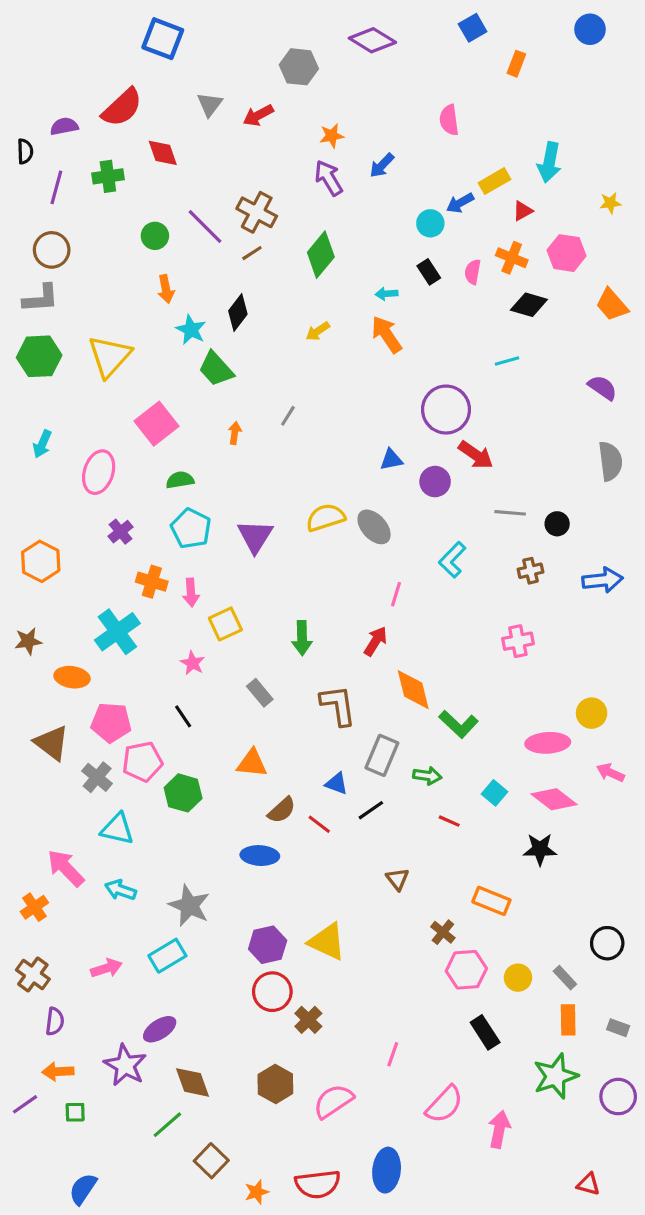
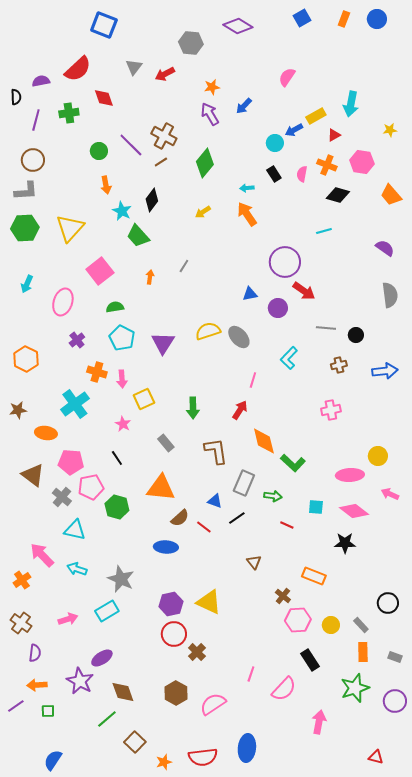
orange rectangle: (516, 64) -> (344, 19), moved
pink semicircle: (449, 120) -> (287, 77), turned 42
orange triangle: (252, 763) -> (161, 488), size x1.4
cyan square: (495, 793) -> (316, 507), turned -35
pink semicircle: (444, 1104) -> (284, 689), moved

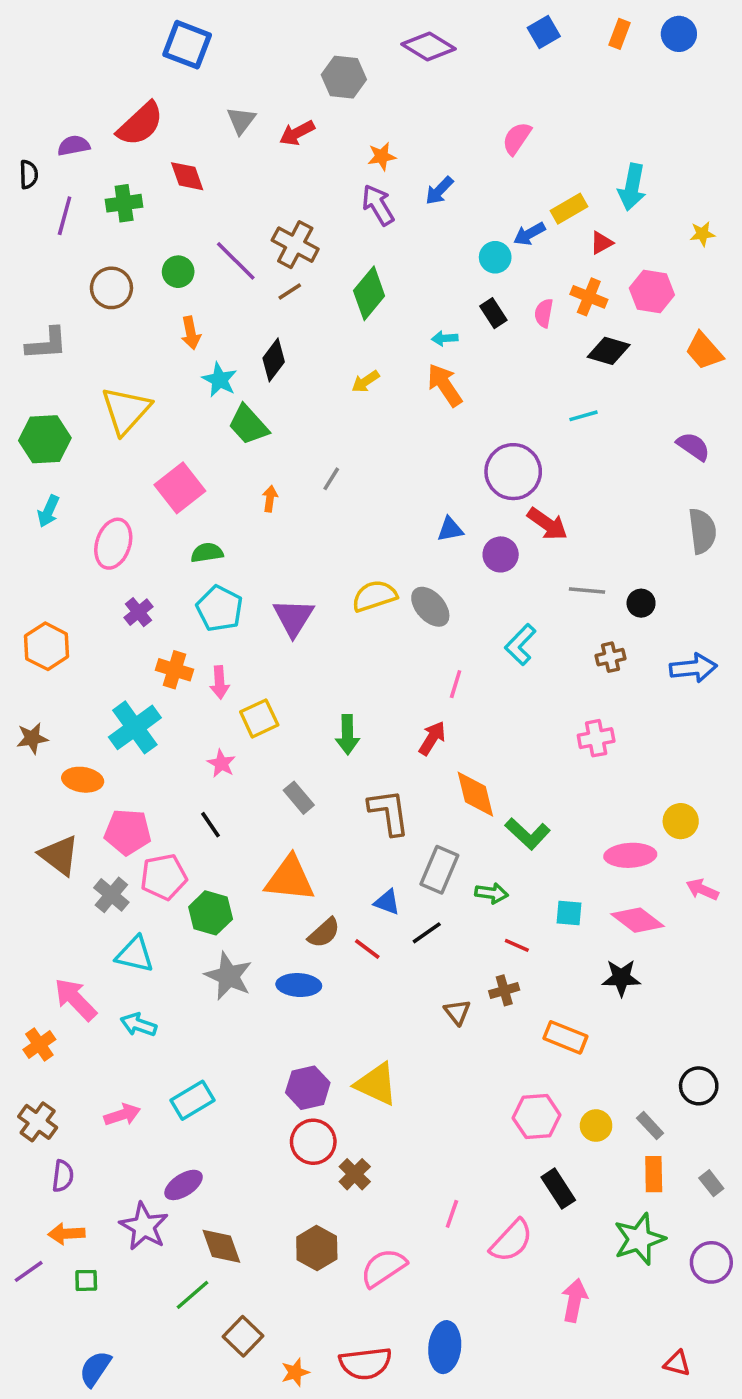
brown circle: (33, 160) -> (111, 288), moved
green hexagon: (25, 228) -> (45, 439), moved
gray star: (121, 579) -> (229, 976), moved
brown cross: (283, 596) -> (504, 990), moved, turned 35
gray rectangle: (395, 657) -> (711, 1183), turned 32

